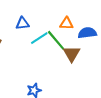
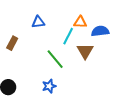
cyan line: (39, 38) -> (68, 36), moved, turned -30
green line: (56, 40) -> (55, 59), moved

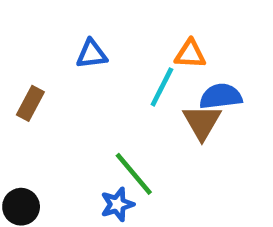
blue semicircle: (100, 31) -> (221, 96), moved
green line: (55, 59) -> (134, 174), moved

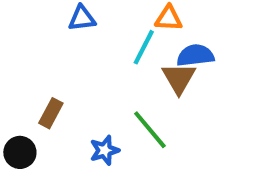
brown rectangle: (30, 103) -> (51, 113), moved
green line: (134, 174) -> (150, 130), moved

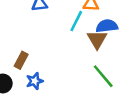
green line: (150, 130) -> (103, 76), moved
blue star: (105, 150) -> (35, 81), moved

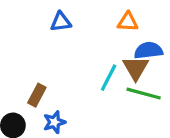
cyan line: (76, 21) -> (109, 78), moved
green line: (103, 76) -> (144, 94), moved, turned -35

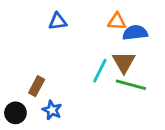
blue semicircle: (148, 50) -> (135, 33), moved
blue star: (54, 122) -> (52, 110), turned -30

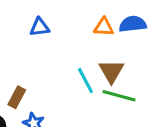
blue semicircle: (135, 33) -> (133, 24), moved
cyan line: (100, 71) -> (85, 80), turned -55

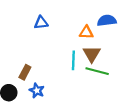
orange triangle: (104, 27) -> (86, 32), moved
cyan line: (85, 80) -> (73, 60), turned 30

